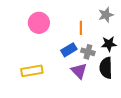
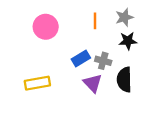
orange line: (81, 28) -> (95, 21), moved
black star: (109, 44) -> (128, 41), moved

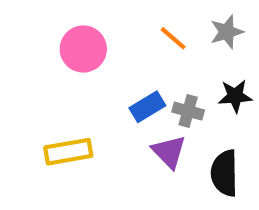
orange line: (95, 21) -> (173, 38), turned -49
black star: (128, 41) -> (235, 96), moved
black semicircle: (124, 80) -> (224, 173), moved

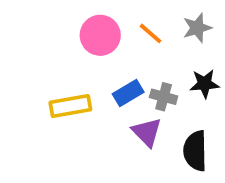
pink circle: (83, 49) -> (100, 35), moved
yellow rectangle: (68, 152) -> (70, 106), moved

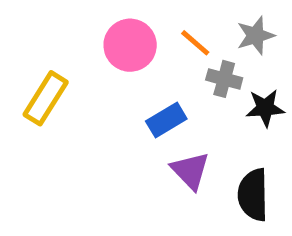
gray cross: (164, 97) -> (224, 79), moved
yellow rectangle: (70, 106) -> (46, 98), moved, turned -48

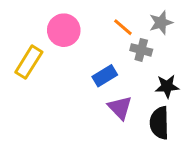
pink circle: (130, 45) -> (64, 30), moved
black star: (265, 108) -> (167, 86), moved

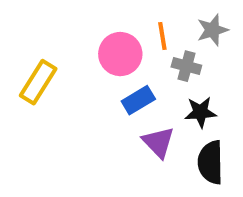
orange line: (123, 27) -> (162, 36), turned 40
pink circle: (64, 30) -> (120, 54), moved
black star: (167, 86) -> (201, 112), moved

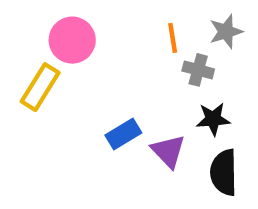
pink circle: (120, 54) -> (72, 40), moved
blue rectangle: (138, 100) -> (123, 134), moved

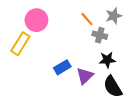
orange line: (173, 38) -> (87, 19), turned -32
purple triangle: (168, 151) -> (85, 76), turned 30
black semicircle: (224, 172) -> (113, 87), turned -30

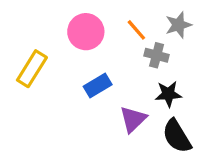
pink circle: (36, 20) -> (86, 32), moved
blue rectangle: (62, 67) -> (98, 86), moved

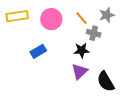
yellow rectangle: (32, 69) -> (17, 16), moved, turned 50
blue rectangle: (98, 86) -> (38, 51), moved
black star: (168, 94) -> (82, 50), moved

